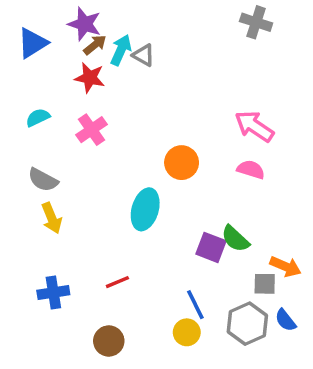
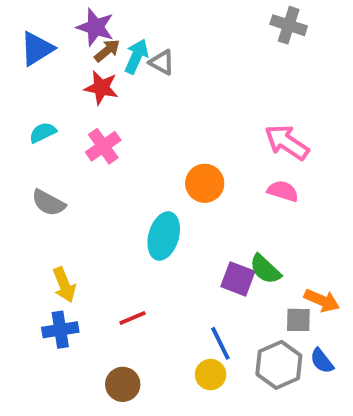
yellow arrow: (52, 218) -> (64, 285), moved

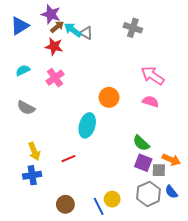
gray cross: (289, 25) -> (133, 28), moved
cyan arrow: (136, 56) -> (73, 30), turned -78
purple square: (238, 279) -> (143, 163), moved
red line: (132, 318) -> (69, 159), moved
blue line: (220, 343) -> (99, 206), moved

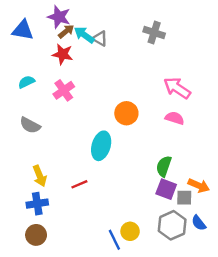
blue triangle: (20, 26) -> (23, 30), turned 42
green semicircle: (141, 143) -> (164, 166), turned 66
brown circle: (65, 204) -> (36, 235), moved

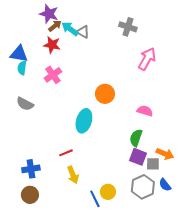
blue triangle: (23, 30) -> (19, 54), moved
cyan semicircle: (26, 82) -> (22, 68), turned -56
pink arrow: (177, 88) -> (147, 59), moved, turned 85
pink semicircle: (175, 118) -> (145, 111), moved
yellow arrow: (40, 176) -> (73, 175), moved

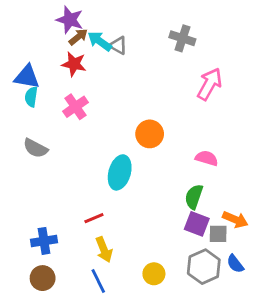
blue line: (95, 199) -> (98, 281), moved

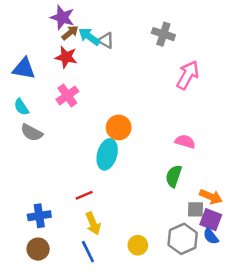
cyan semicircle: (31, 97) -> (21, 107), moved, turned -42
orange circle: (150, 134) -> (119, 127), moved
purple square: (197, 224) -> (211, 220), moved

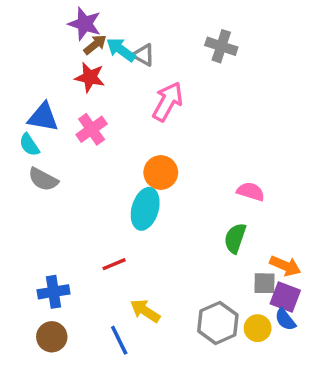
blue triangle: (24, 69) -> (43, 117), moved
pink arrow: (188, 75) -> (168, 102), moved
yellow arrow: (93, 223) -> (145, 311), moved, turned 145
gray hexagon: (183, 239) -> (218, 323), moved
yellow circle: (138, 245) -> (258, 328), moved

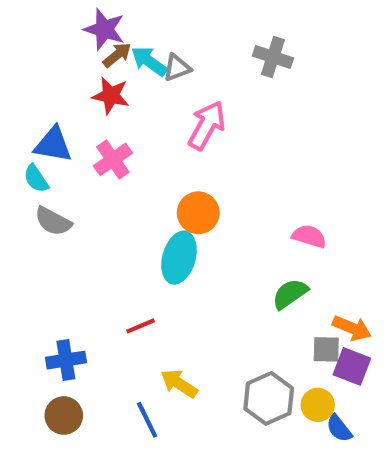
gray triangle: (143, 55) -> (177, 68), turned -50
green semicircle: (235, 238) -> (290, 294), turned 36
blue semicircle: (285, 319) -> (339, 428), moved

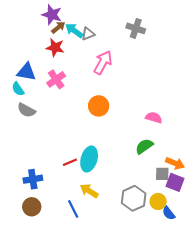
cyan ellipse: (179, 258) -> (89, 159), moved

